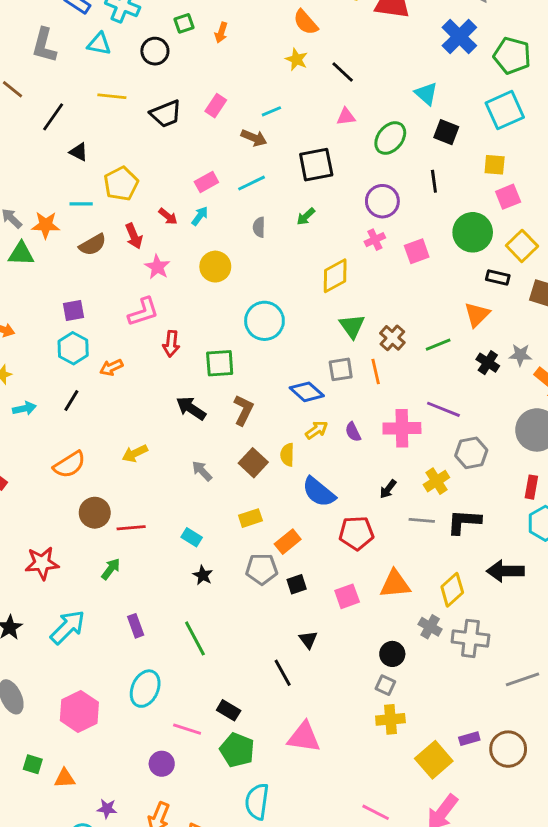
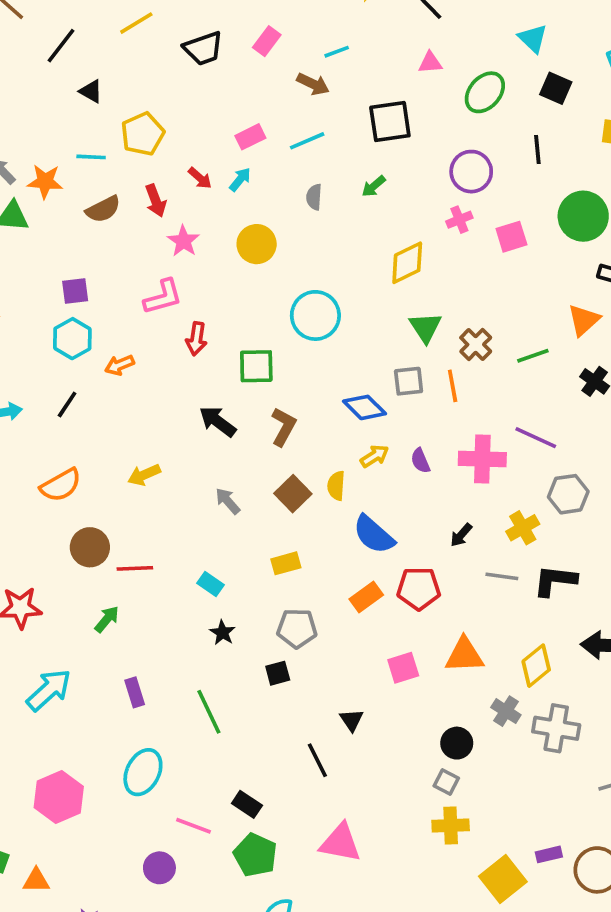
yellow line: (112, 96) -> (136, 23), turned -40
orange rectangle: (288, 542) -> (366, 597), moved
black square: (297, 584) -> (278, 673), moved

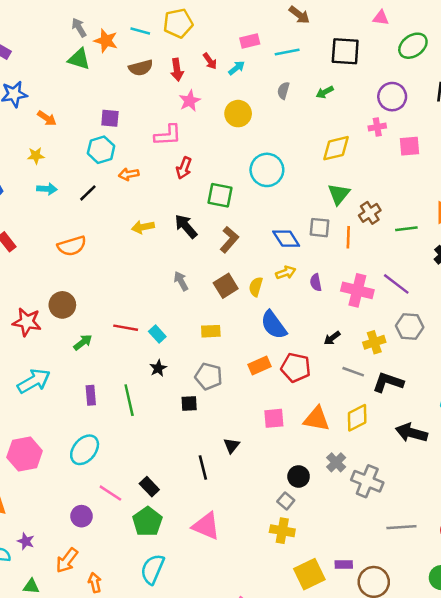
yellow arrow: (144, 475) -> (143, 227), moved
brown circle: (90, 547) -> (62, 305), moved
red line: (135, 568) -> (126, 328), moved
yellow diamond: (536, 666) -> (357, 418), moved
green line: (209, 712) -> (129, 400), moved

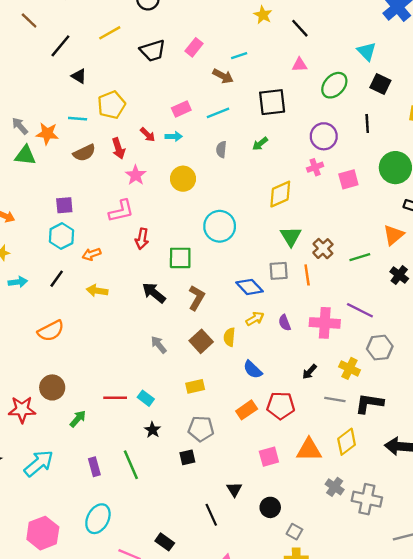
cyan arrow: (237, 68) -> (174, 136), turned 49
yellow arrow: (143, 227) -> (97, 291), moved, turned 30
blue semicircle: (274, 325) -> (253, 370), size x0.7
yellow cross: (374, 342) -> (350, 368), turned -36
black circle: (299, 476) -> (270, 507), moved

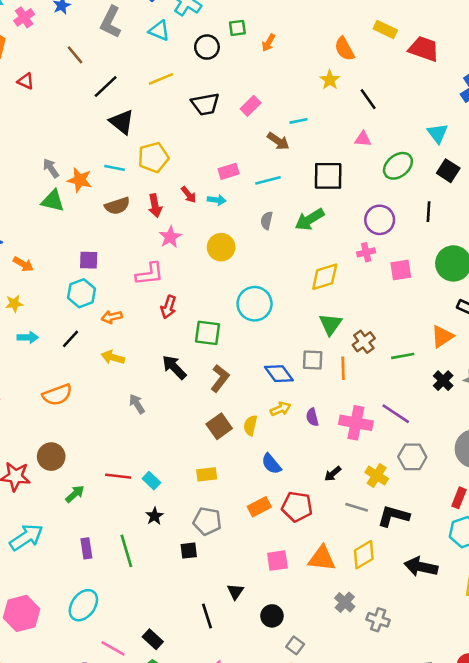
black triangle: (79, 76) -> (122, 122), size x1.5
green arrow: (260, 144) -> (310, 219), size x1.6
gray arrow: (159, 345) -> (137, 404), moved
gray cross: (367, 499) -> (378, 620), size x0.7

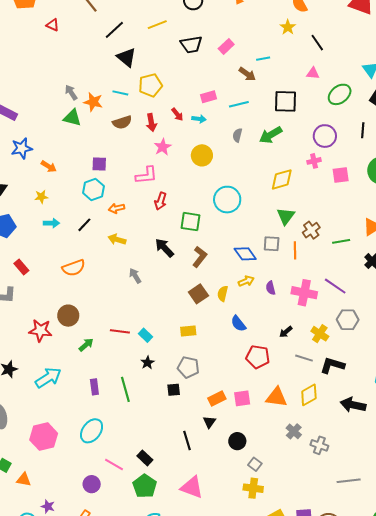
orange rectangle: (259, 507) -> (217, 399), moved

